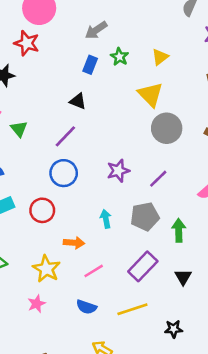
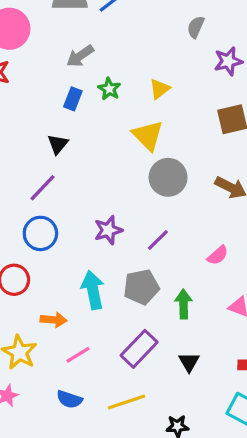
black triangle: (78, 101) -> (58, 144), turned 48
cyan arrow: (106, 219) -> (93, 290), size x1.6

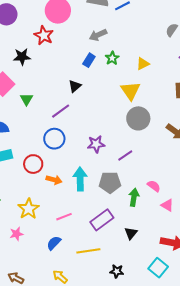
pink semicircle: (218, 255) -> (154, 186), moved, turned -112
orange arrow: (54, 320) -> (54, 180), moved
blue semicircle: (69, 399) -> (54, 243), turned 105

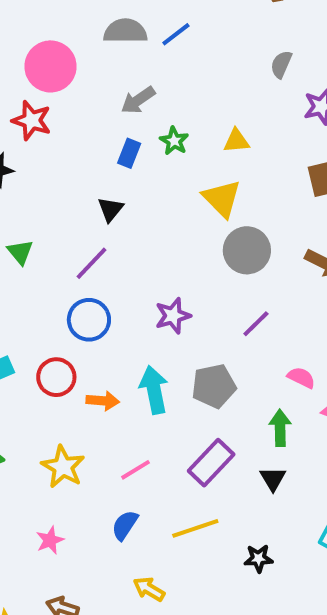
yellow triangle: (143, 64) -> (236, 141), turned 32
purple line: (125, 156) -> (256, 324), moved
green arrow: (134, 197) -> (280, 428), moved
pink star: (16, 234) -> (50, 540), moved

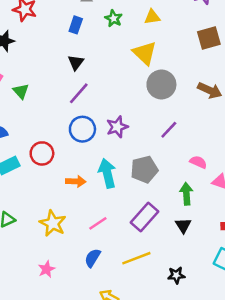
blue rectangle: (129, 153) -> (76, 25), moved
purple line: (92, 263) -> (79, 93), moved
blue circle: (89, 320) -> (82, 129), moved
red circle: (56, 377) -> (42, 153), moved

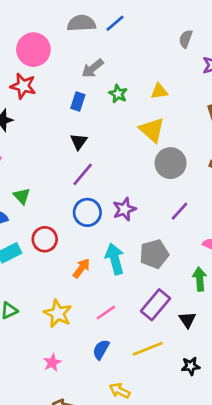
green triangle: (21, 91) -> (22, 196), moved
orange arrow: (76, 181) -> (81, 268), turned -54
black triangle: (183, 225) -> (187, 320), moved

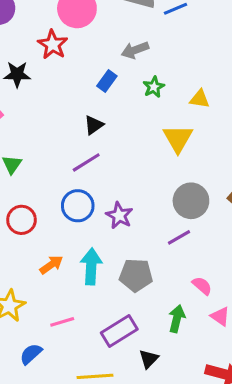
gray circle: (171, 163) -> (191, 201), moved
purple star: (124, 209) -> (119, 215), turned 30
blue semicircle: (101, 349) -> (31, 354), moved

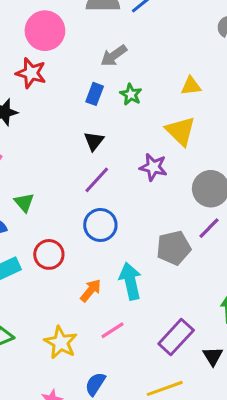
green star: (154, 87) -> (131, 94), moved
purple star: (119, 215) -> (153, 167), moved
gray pentagon: (136, 275) -> (174, 248), moved
pink line: (62, 322) -> (113, 330), moved

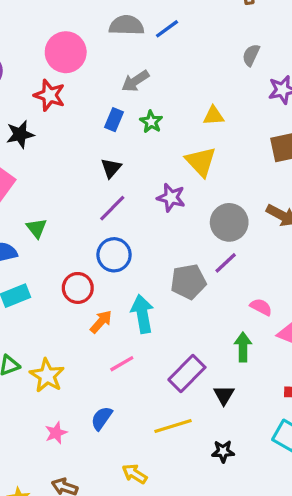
red circle: (49, 254) -> (78, 288), moved
yellow star: (61, 343) -> (47, 375), moved

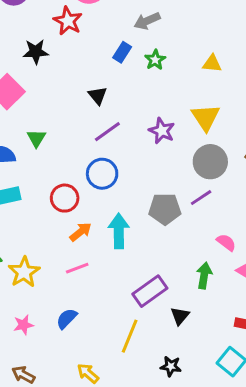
yellow triangle: (201, 162) -> (206, 117), moved
black triangle: (111, 168) -> (98, 96), moved, turned -30
pink line: (122, 364) -> (77, 268), moved
yellow line: (173, 426) -> (130, 336), turned -60

